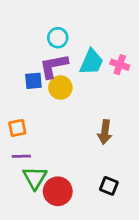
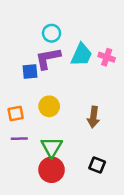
yellow circle: (60, 88) -> (49, 106), moved
green triangle: (35, 178) -> (52, 147), moved

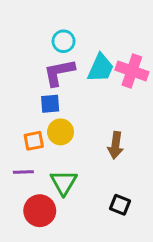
pink cross: (107, 57) -> (132, 71), size x1.5
blue square: (30, 72) -> (50, 104), moved
orange square: (16, 113) -> (34, 141), moved
red circle: (52, 170) -> (40, 211), moved

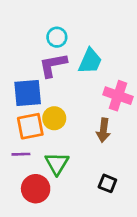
pink cross: (132, 71) -> (118, 96), moved
blue square: (50, 104) -> (28, 93), moved, size x1.6
orange square: (34, 141) -> (30, 126), size x1.5

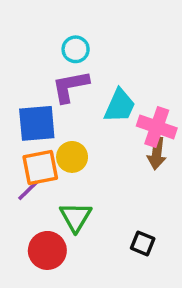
cyan trapezoid: (90, 61) -> (120, 106), moved
brown arrow: (103, 130) -> (157, 153), moved
purple line: (21, 154) -> (28, 190), moved, turned -42

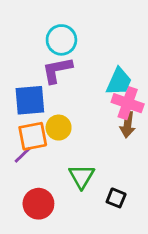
cyan circle: (76, 49) -> (61, 40), size x1.4
cyan trapezoid: (120, 106) -> (119, 82), moved
green triangle: (76, 217) -> (82, 176), moved

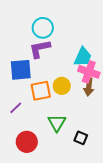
yellow circle: (59, 128) -> (62, 86), moved
orange square: (33, 136) -> (41, 91), moved

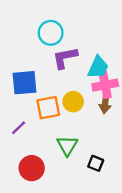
purple L-shape: (40, 49) -> (65, 58), moved
pink cross: (89, 72) -> (105, 85), turned -30

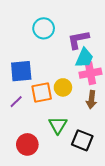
purple L-shape: (65, 58) -> (78, 40), moved
brown arrow: (105, 103) -> (91, 100), moved
purple line: (19, 128) -> (16, 102), moved
black square: (96, 163) -> (82, 140), size x1.5

